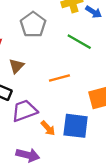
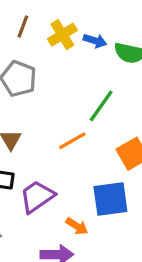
green line: (79, 42) -> (101, 106), moved, turned -70
orange arrow: (48, 128) -> (77, 226), moved

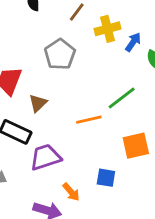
blue arrow: (95, 41) -> (133, 42), turned -90
blue square: (110, 199) -> (106, 178), size x0.6

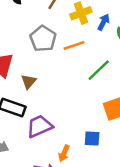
orange line: (89, 120) -> (74, 45), moved
orange arrow: (71, 192) -> (64, 153), turned 70

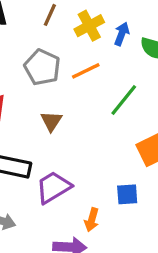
brown triangle: (29, 82) -> (51, 121), moved

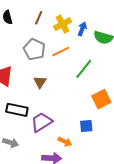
orange arrow: (92, 220) -> (65, 142), turned -80

